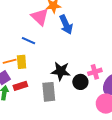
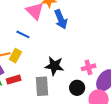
yellow rectangle: (22, 62) -> (15, 56), turned 32
black circle: (80, 82) -> (77, 88), moved

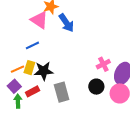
blue line: (23, 34) -> (32, 45), turned -40
black star: (54, 66) -> (44, 71), moved

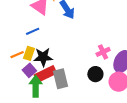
purple square: (14, 86) -> (29, 70), moved
red rectangle: (32, 91) -> (45, 74), moved, size x1.5
green arrow: (18, 101) -> (36, 86), moved, size x1.5

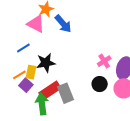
blue line: (33, 31) -> (23, 48), moved
black star: (43, 57) -> (46, 63), moved
purple square: (29, 70) -> (26, 85), moved

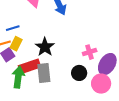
blue line: (23, 48) -> (13, 28), moved
black star: (46, 63) -> (45, 47), moved, turned 30

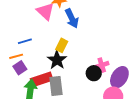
yellow rectangle: (16, 44) -> (62, 45), moved
black circle: (79, 73) -> (94, 73), moved

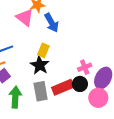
black circle: (94, 73) -> (80, 84), moved
red rectangle: (42, 79) -> (63, 87), moved

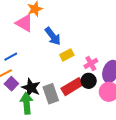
blue arrow: (52, 23) -> (53, 36), moved
yellow rectangle: (43, 50) -> (67, 55), moved, turned 48
black star: (40, 65) -> (31, 88), moved

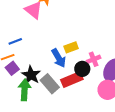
blue arrow: (53, 36) -> (59, 58), moved
black circle: (89, 81) -> (82, 69), moved
gray rectangle: (51, 94) -> (50, 84), turned -30

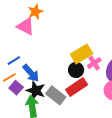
yellow rectangle: (71, 47) -> (82, 54), moved, size x1.5
blue arrow: (59, 58) -> (31, 73), moved
black circle: (82, 69) -> (76, 70), moved

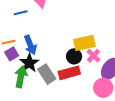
blue line: (14, 61) -> (21, 13), moved
pink cross: (94, 63) -> (93, 56), turned -32

